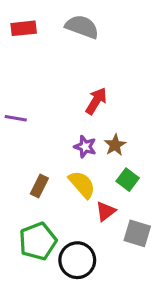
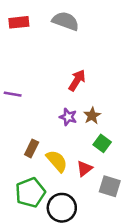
yellow semicircle: (82, 184) -> (57, 161), moved

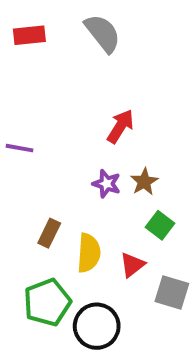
gray semicircle: (66, 21) -> (103, 33), turned 32
yellow semicircle: (57, 161) -> (89, 253), turned 45

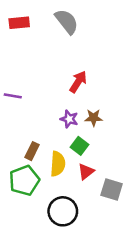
brown star: (144, 182) -> (94, 118), turned 30
green square: (160, 225) -> (79, 146), moved
green pentagon: (47, 302) -> (24, 181), moved

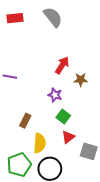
brown star: (94, 118) -> (81, 80), moved
yellow semicircle: (58, 164) -> (40, 143), moved
green pentagon: (24, 181) -> (19, 165), moved

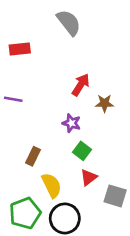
red rectangle: (15, 18) -> (20, 49), moved
yellow semicircle: (40, 143) -> (52, 185), turned -30

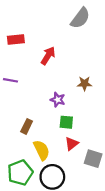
gray semicircle: (69, 23) -> (80, 18), moved, turned 75
red arrow: (81, 85) -> (48, 56), moved
green square: (82, 151) -> (66, 122), turned -32

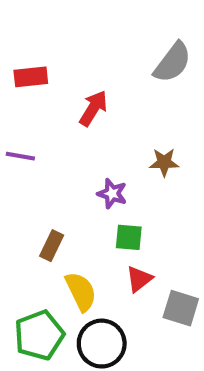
gray semicircle: (80, 18) -> (172, 62), moved

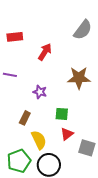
brown star: (164, 162) -> (79, 78), size x1.6
purple star: (112, 194) -> (40, 92), moved

